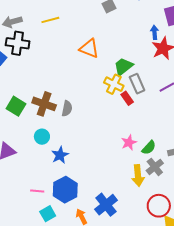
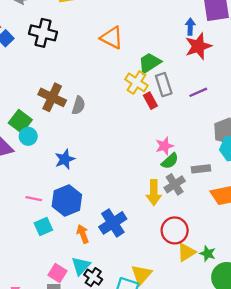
black cross: (18, 43) -> (43, 33), moved
green square: (16, 106) -> (20, 121), moved
cyan circle: (42, 137) -> (28, 136), moved
pink star: (129, 143) -> (164, 146), moved

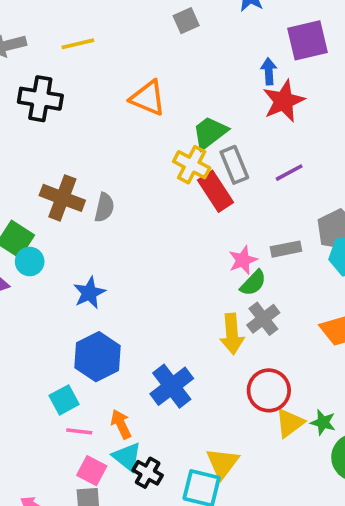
red rectangle: (150, 101) -> (215, 191), size x1.5
gray rectangle: (201, 169) -> (286, 249), moved
pink line: (34, 199) -> (79, 431), moved
orange arrow: (83, 234) -> (121, 424), moved
cyan triangle: (81, 266) -> (127, 457), turned -30

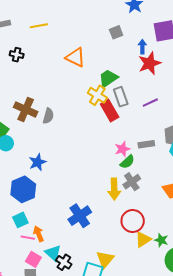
gray square: (186, 21) -> (116, 32), moved
black cross: (40, 99) -> (17, 55), size x0.6
blue hexagon: (98, 357) -> (23, 189), moved
orange arrow: (121, 424) -> (39, 234), moved

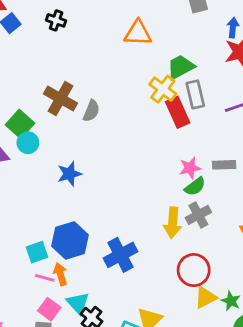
orange triangle: (75, 57) -> (138, 33), turned -30
blue hexagon: (23, 189) -> (70, 240), moved

